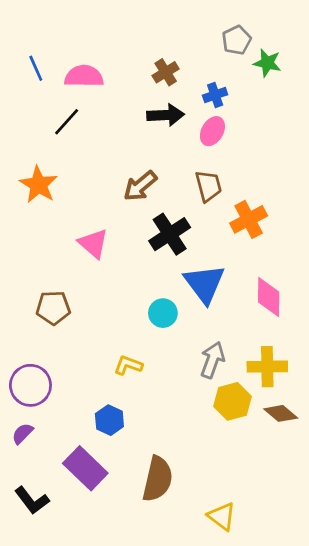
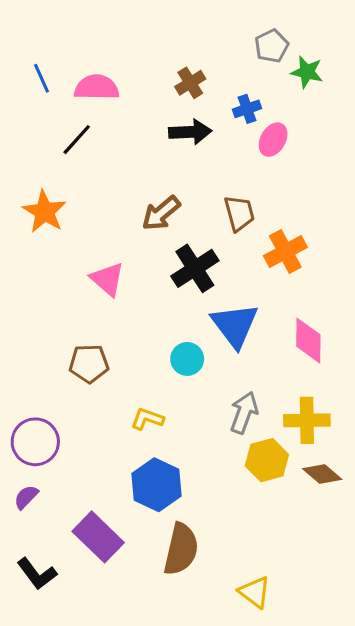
pink ellipse: (212, 131) -> (273, 140), moved
brown pentagon: (53, 308) -> (89, 364), moved
blue hexagon: (109, 420) -> (156, 485), moved, size x1.5

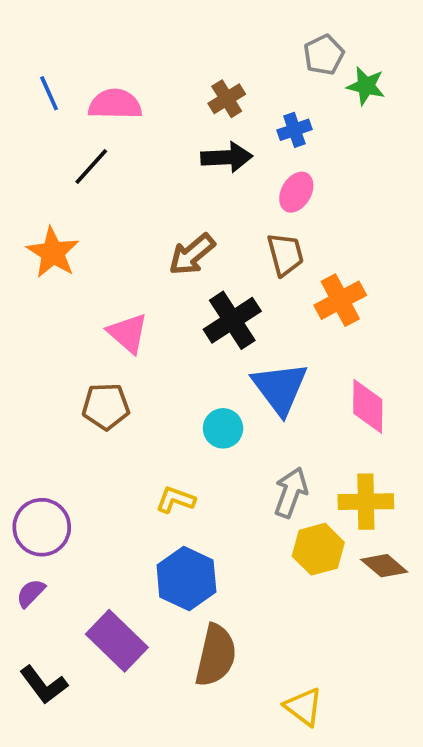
pink ellipse: (273, 140) -> (296, 192), moved
brown pentagon: (89, 364) -> (106, 406), moved

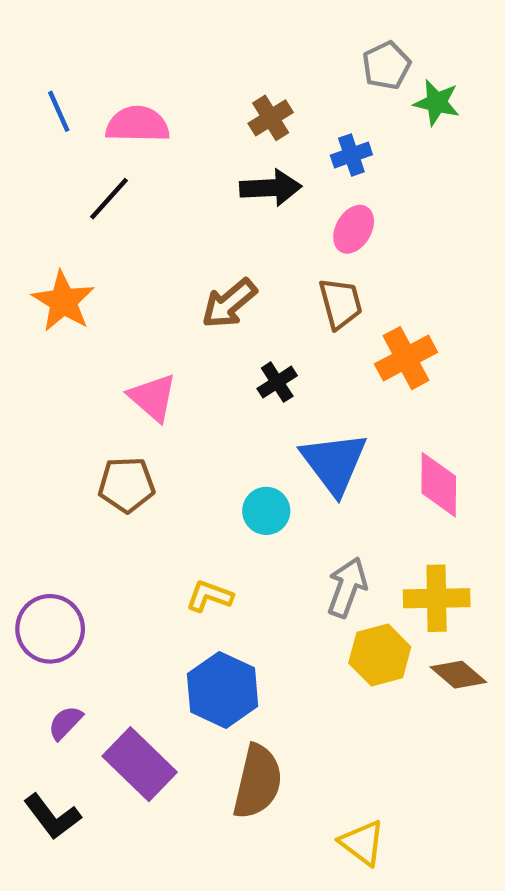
black cross: (232, 320) -> (277, 382), size x0.6
purple semicircle: (31, 593) -> (65, 723), moved

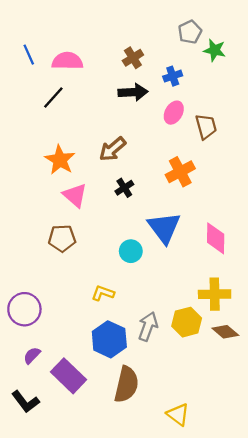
orange star: (63, 301) -> (60, 160), moved
brown trapezoid: (340, 303) -> (206, 127), moved
orange cross: (406, 358) -> (180, 172), moved
black cross: (277, 382) -> (124, 188), moved
gray arrow: (347, 587) -> (148, 326), moved

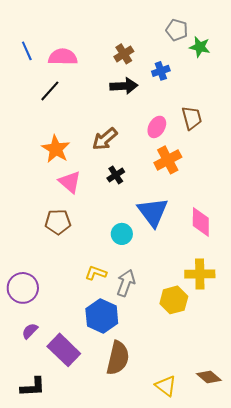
gray pentagon: (190, 32) -> (177, 30), turned -30
pink ellipse: (174, 113) -> (157, 127), moved
gray arrow: (148, 326) -> (126, 283), moved
brown diamond: (225, 332) -> (209, 377), moved
black L-shape: (25, 402) -> (33, 387), moved, turned -56

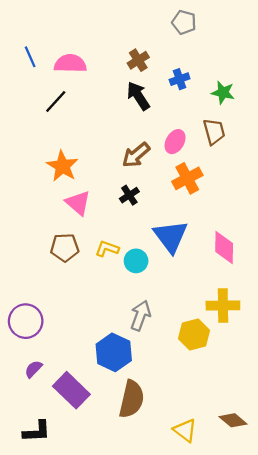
gray pentagon: (177, 30) -> (184, 22), moved
green star: (200, 47) -> (223, 93), moved
black arrow: (124, 86) -> (138, 96), turned -120
brown arrow: (105, 139) -> (136, 155), moved
yellow L-shape: (96, 273) -> (107, 249), moved

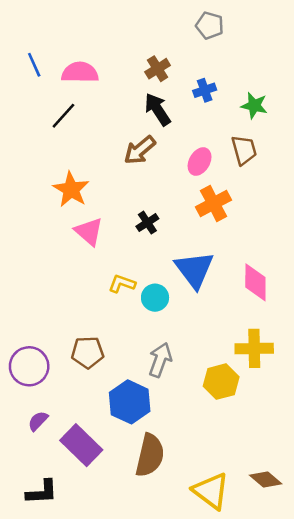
brown arrow: (136, 155) -> (140, 150), moved
brown pentagon: (65, 248) -> (88, 352), moved
yellow triangle: (185, 430) -> (211, 491), size x1.4

